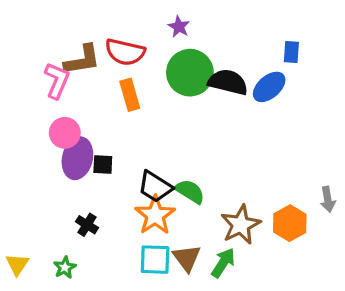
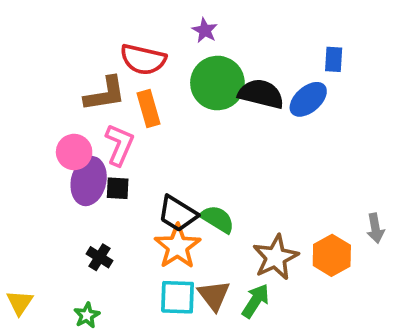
brown L-shape: (82, 60) -> (105, 94), moved
pink L-shape: (57, 81) -> (119, 145), moved
green star: (65, 267) -> (87, 315), moved

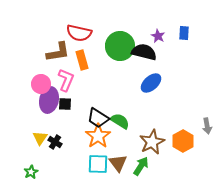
purple star: (205, 30) -> (158, 36), moved
blue ellipse: (308, 99) -> (151, 83), moved
yellow triangle: (20, 303) -> (40, 138), moved
green star: (87, 315) -> (31, 172), moved

